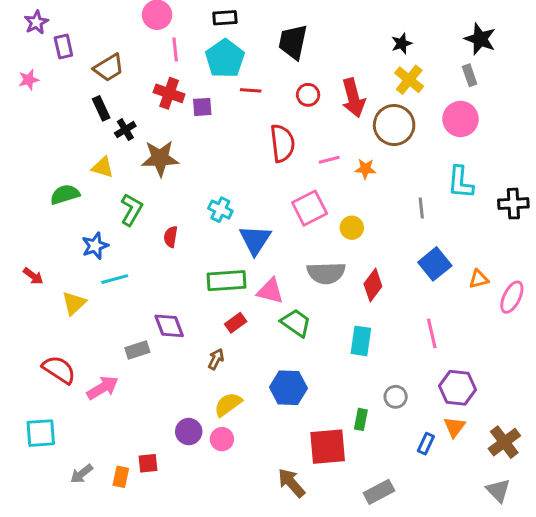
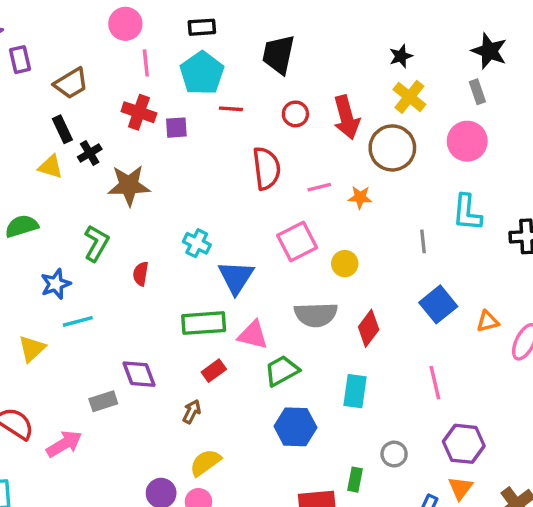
yellow triangle: (103, 167) -> (51, 167), moved
green trapezoid: (296, 323) -> (282, 371), turned -64
blue hexagon: (288, 388) -> (295, 427), moved

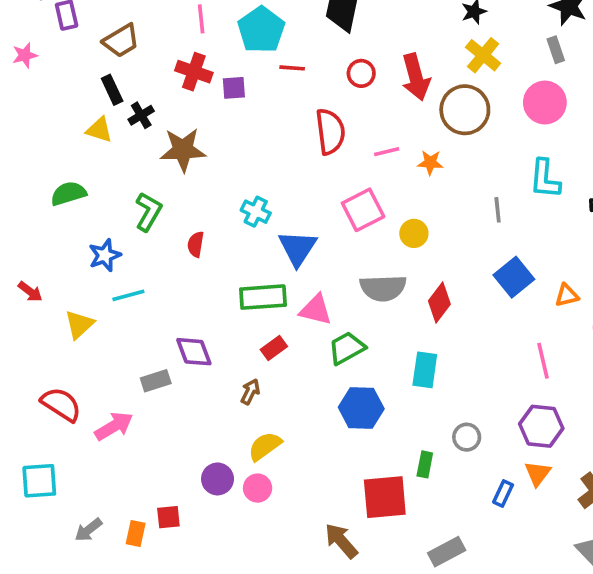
pink line: (435, 383) -> (543, 361), moved

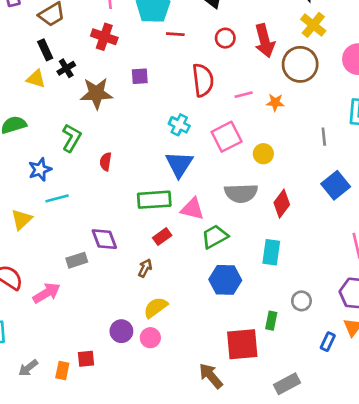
purple square: (234, 88) -> (140, 76), moved
cyan cross: (256, 212) -> (179, 125), moved

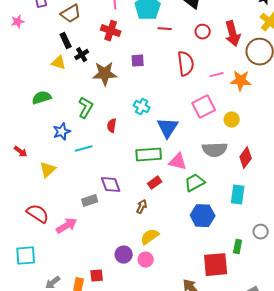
orange star: (275, 102) -> (241, 81), size x1.5
cyan cross: (179, 125) -> (142, 107), moved
cyan line: (57, 198) -> (84, 149), moved

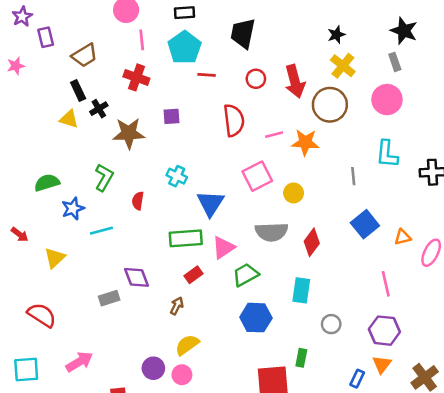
green semicircle: (42, 98) -> (47, 183), moved
pink triangle: (178, 162) -> (223, 247), turned -48
pink arrow: (67, 226) -> (79, 362), moved
gray circle: (261, 232) -> (331, 324), moved

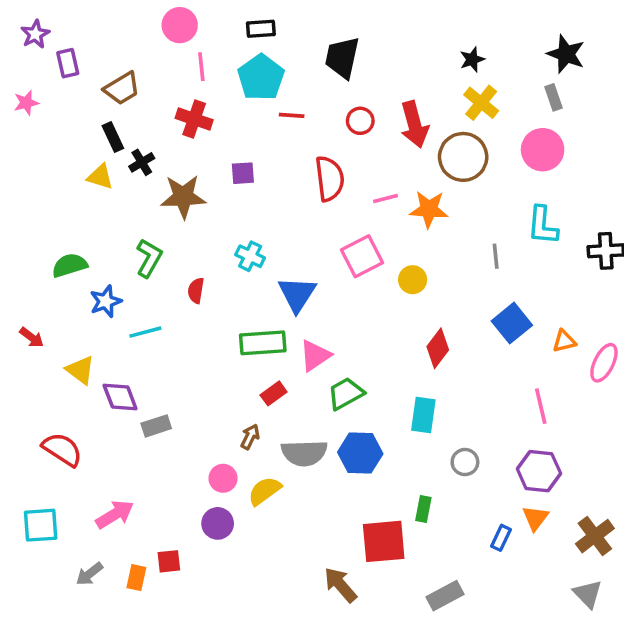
gray semicircle: (271, 232) -> (304, 453), moved
yellow triangle: (55, 258) -> (80, 370), turned -40
purple diamond: (136, 277) -> (120, 397), moved
pink circle: (182, 375) -> (223, 478), moved

